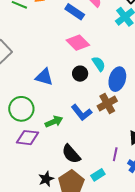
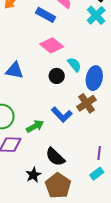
blue triangle: (44, 77) -> (15, 70), moved
cyan rectangle: (98, 175) -> (97, 174), moved
black star: (46, 179) -> (33, 175), moved

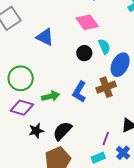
blue L-shape: (62, 115) -> (79, 92), turned 60
black semicircle: (55, 157) -> (62, 131), turned 75
black star: (33, 175) -> (36, 131), moved

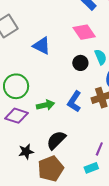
black star: (36, 131) -> (26, 152), moved

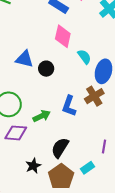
pink diamond: (84, 32) -> (63, 36), turned 60
black circle: (80, 63) -> (46, 69), moved
cyan rectangle: (91, 168) -> (88, 168), moved

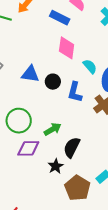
blue L-shape: (69, 106) -> (75, 92), moved
black semicircle: (60, 148) -> (72, 147), moved
black star: (33, 166) -> (56, 166), moved

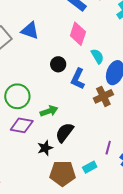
blue triangle: (30, 74) -> (30, 31), moved
brown pentagon: (77, 188) -> (63, 173), turned 30

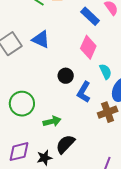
purple diamond: (22, 125) -> (19, 152), moved, turned -30

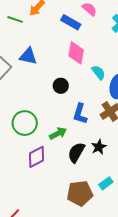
blue L-shape: (84, 92) -> (80, 114), moved
purple diamond: (19, 152) -> (37, 157), moved
black star: (44, 158) -> (99, 147), moved

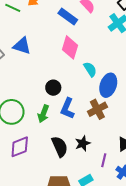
black circle: (61, 86) -> (53, 88), moved
green arrow: (58, 133) -> (43, 114), moved, turned 132
black semicircle: (76, 152) -> (60, 147), turned 120

